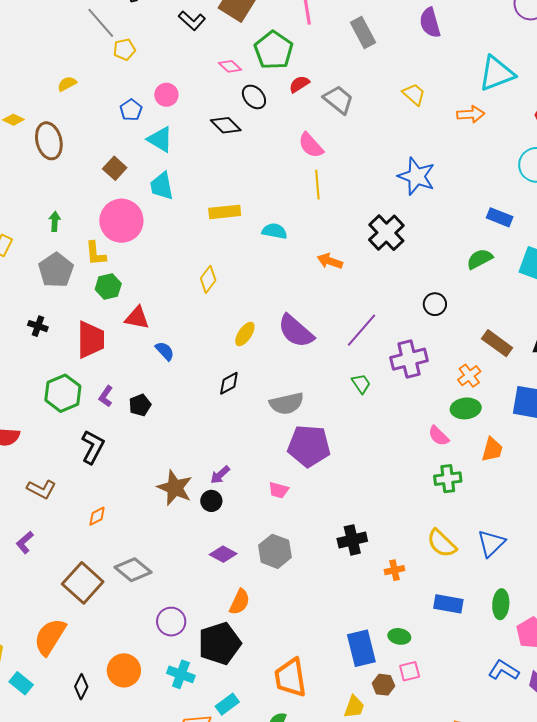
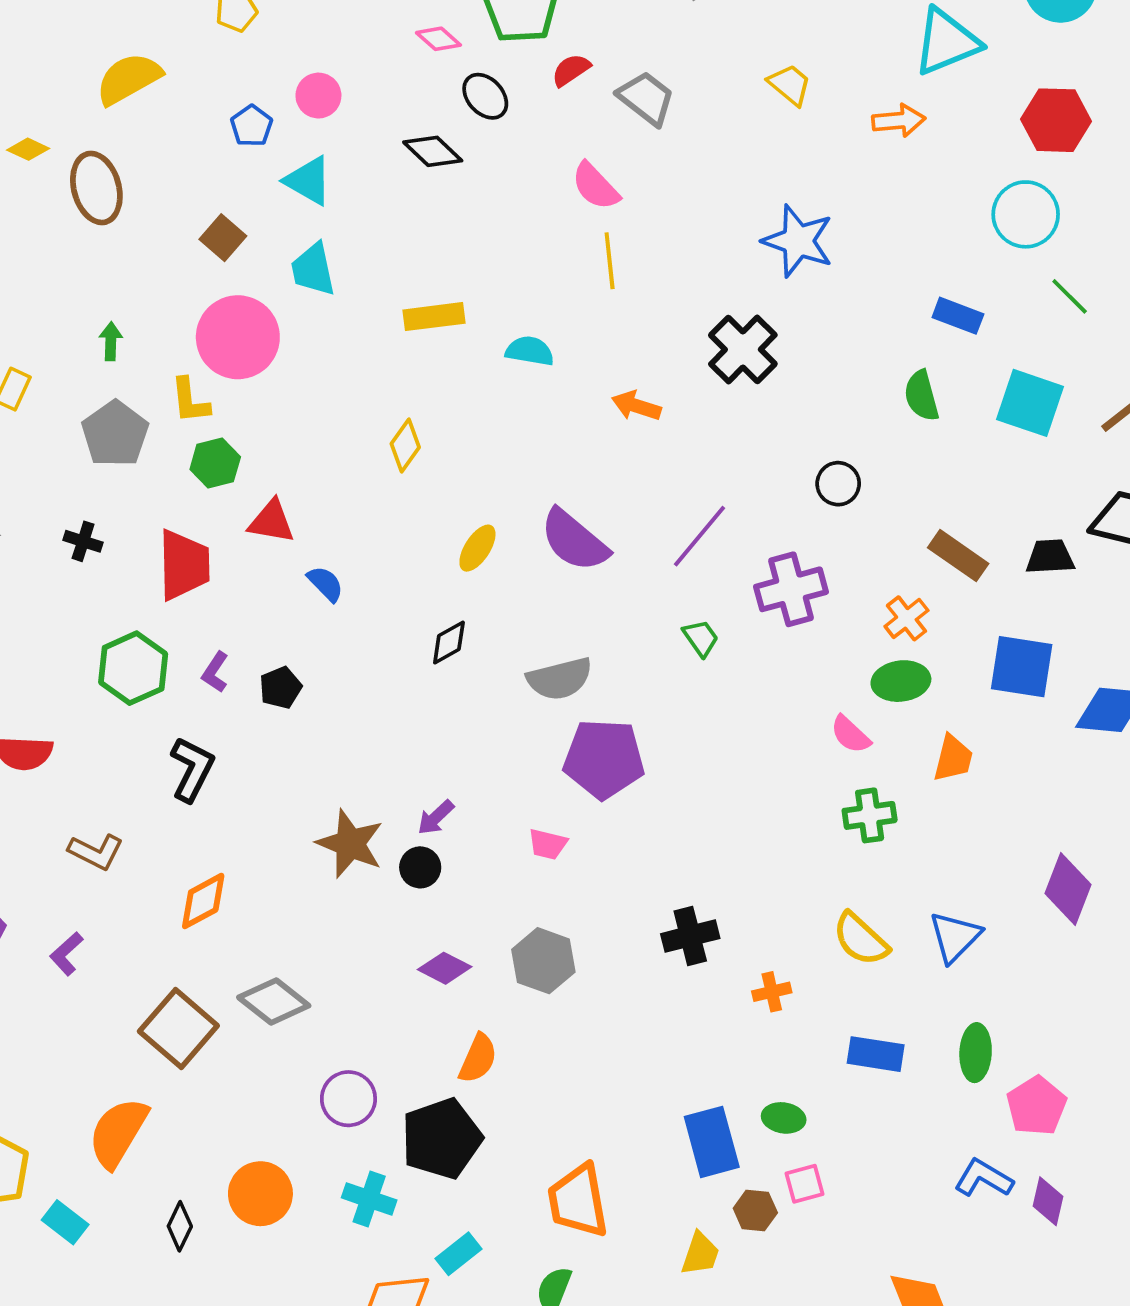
yellow semicircle: (67, 84) -> (129, 79), size x1.8
green semicircle: (480, 259) -> (922, 396), turned -76
orange diamond: (97, 516) -> (203, 901), size x1.5

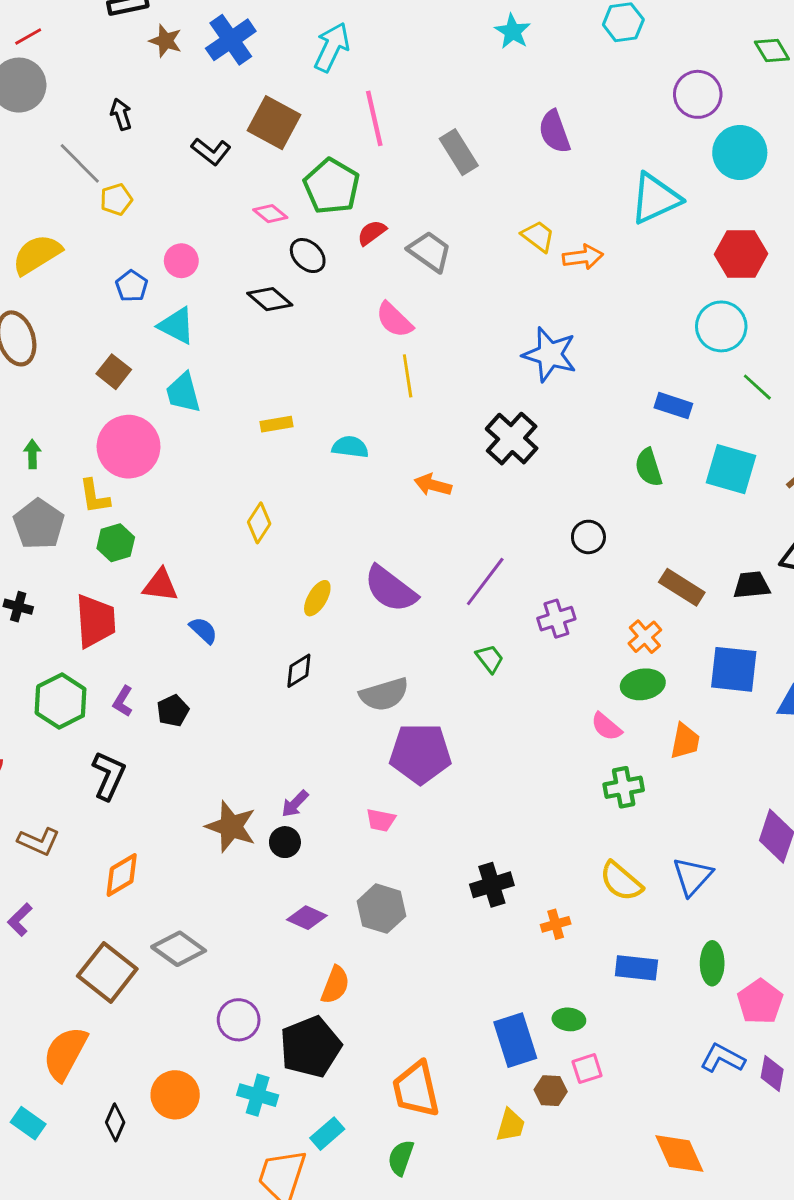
orange arrow: (899, 121) -> (583, 257), moved
yellow rectangle: (434, 317) -> (276, 424), size x0.7
purple cross: (791, 589) -> (556, 619), size x0.7

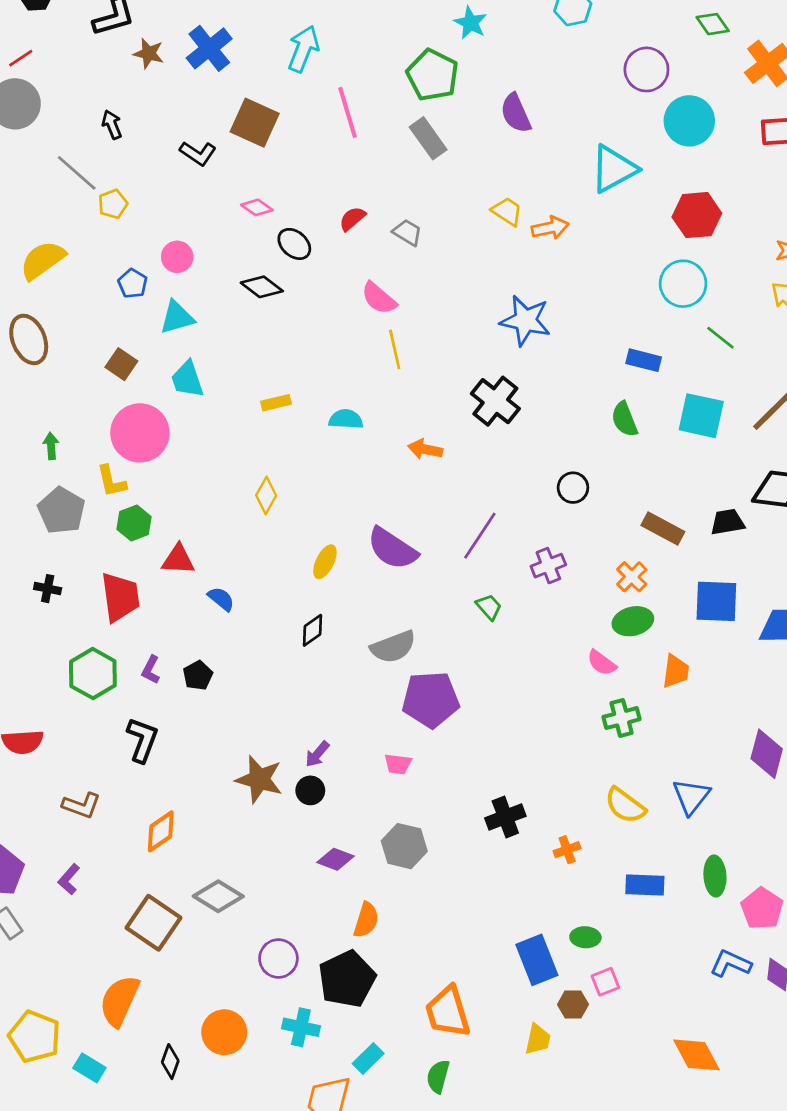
green pentagon: (332, 186) -> (432, 75), moved
gray trapezoid: (430, 251) -> (407, 232), size x0.7
cyan triangle: (177, 326) -> (177, 317), turned -39

